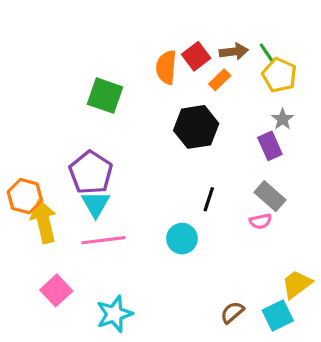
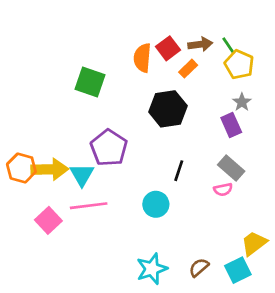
purple pentagon: (91, 173) -> (109, 148), moved
yellow arrow: (44, 221) -> (50, 169), moved, turned 102
pink square: (56, 290) -> (48, 220), moved
cyan star: (114, 314) -> (152, 269), moved

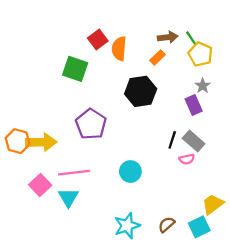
red square: (168, 48) -> (98, 39), moved
black line: (179, 171) -> (172, 140), moved
cyan triangle: (82, 175) -> (68, 197), moved

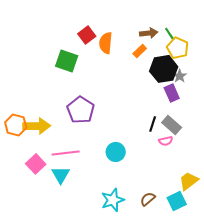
black hexagon: (141, 91) -> (164, 69), moved

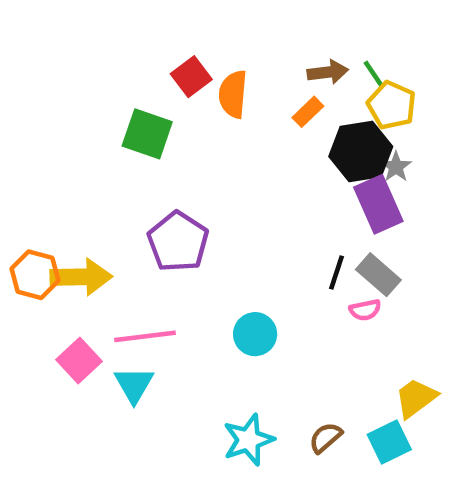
purple rectangle: (172, 93) -> (378, 204), size x1.4

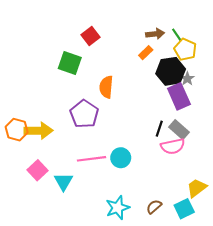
orange semicircle: (233, 94) -> (106, 87), moved
pink semicircle: (365, 310) -> (173, 146), size x1.6
pink line: (145, 336) -> (92, 159), moved

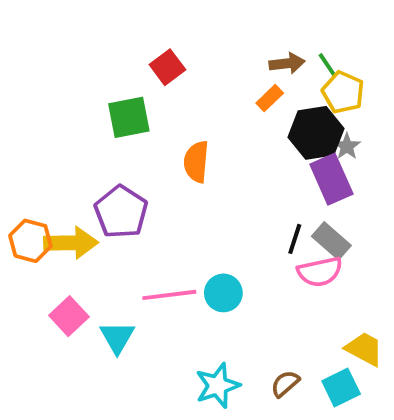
green square: (70, 63) -> (129, 117), turned -30
purple pentagon: (84, 114) -> (121, 212), moved
yellow trapezoid: (197, 188) -> (364, 349), turned 65

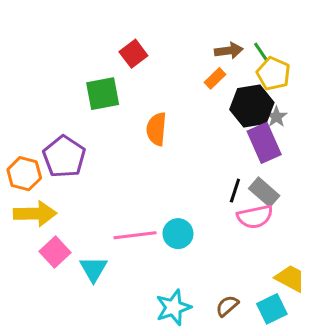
purple pentagon: (121, 212) -> (64, 157), moved
orange hexagon: (30, 241) -> (24, 174), moved
yellow arrow: (71, 243) -> (35, 214), moved

